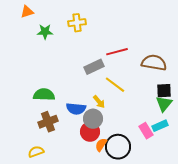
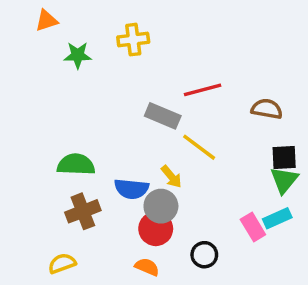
brown semicircle: (154, 63) -> (267, 109), size x0.7
gray rectangle: (94, 67) -> (163, 116), turned 48
orange semicircle: (101, 145) -> (147, 267), moved, turned 80
black circle: (118, 147) -> (204, 255), size x0.6

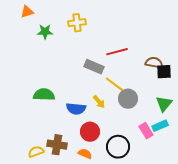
black square: (284, 158) -> (164, 72), moved
gray circle: (161, 206) -> (128, 99), moved
brown cross: (83, 211) -> (57, 145), moved, turned 30
black circle: (204, 255) -> (118, 147), size x1.5

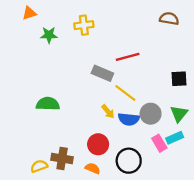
brown semicircle: (154, 63) -> (169, 19), moved
gray circle: (128, 99) -> (151, 114), moved
blue semicircle: (76, 109) -> (129, 119), moved

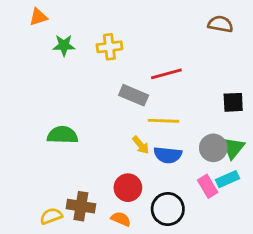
yellow cross: (84, 25) -> (109, 47), moved
yellow line: (125, 93) -> (163, 121), turned -35
gray circle: (151, 114) -> (213, 148), moved

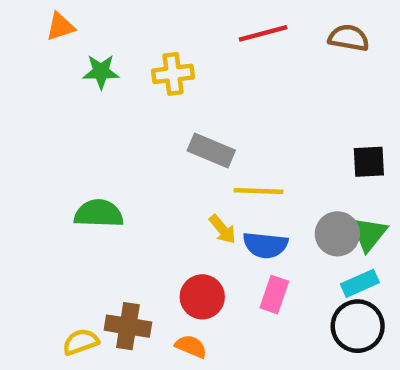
red line: (166, 74) -> (263, 33), moved
pink rectangle: (208, 186) -> (274, 295), moved, turned 50
black circle: (168, 209) -> (358, 326), moved

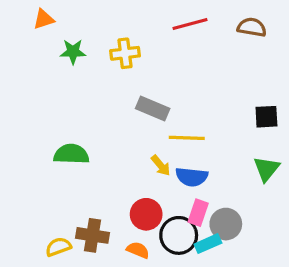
gray circle: (337, 234) -> (226, 224), moved
cyan rectangle: (360, 283) -> (208, 244), moved
black circle: (358, 326) -> (179, 235), moved

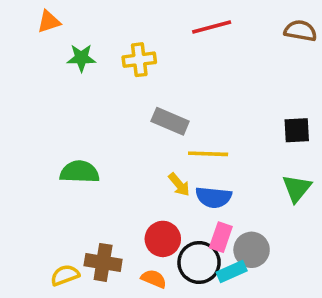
brown semicircle: (252, 27) -> (300, 31), moved

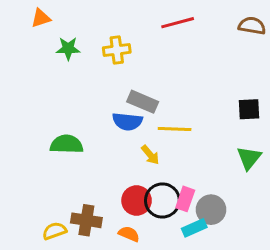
blue semicircle: (214, 197) -> (127, 121), moved
black circle: (199, 262) -> (162, 200), moved

